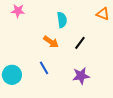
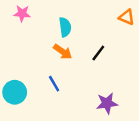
cyan semicircle: (62, 20) -> (65, 27), moved
purple star: (81, 76) -> (107, 103), moved

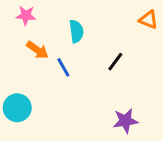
orange arrow: (63, 52) -> (37, 50), moved
blue line: (54, 84) -> (63, 67), moved

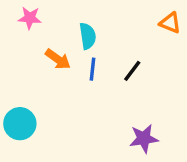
orange arrow: (37, 50) -> (58, 59), moved
blue line: (63, 67) -> (93, 69), moved, turned 36

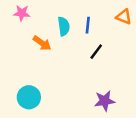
blue line: (93, 69) -> (88, 25), moved
cyan circle: (20, 124) -> (29, 97), moved

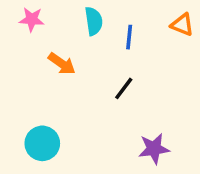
cyan semicircle: (64, 26) -> (94, 21), moved
black line: (96, 52) -> (124, 88), moved

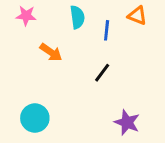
orange triangle: (182, 25) -> (137, 16), moved
purple star: (154, 149) -> (127, 122), turned 30

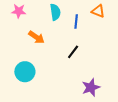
cyan circle: (35, 118) -> (25, 72), moved
purple star: (127, 122) -> (91, 87), turned 30

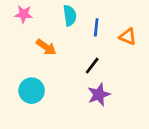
orange triangle: (98, 11) -> (128, 37), moved
purple star: (91, 87) -> (99, 95), moved

